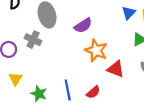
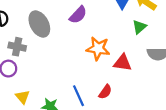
purple semicircle: (83, 25) -> (78, 15), moved
gray cross: (33, 40) -> (17, 47), moved

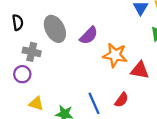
purple semicircle: (78, 15) -> (89, 35), moved
yellow triangle: (22, 97) -> (36, 104), turned -32

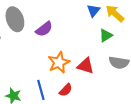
orange star: (115, 55) -> (59, 62), moved, turned 30

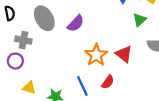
red triangle: (85, 66) -> (124, 54), turned 30

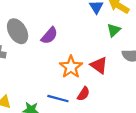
blue line: (82, 86) -> (58, 99), turned -48

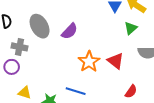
red semicircle: (83, 94) -> (131, 91), moved

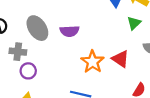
purple semicircle: (70, 31) -> (70, 31), turned 48
purple circle: (12, 67) -> (28, 71), moved

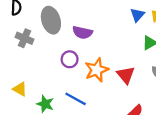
purple circle: (28, 71) -> (70, 59), moved

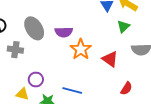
purple circle: (70, 59) -> (36, 80), moved
orange star: (97, 70) -> (81, 49), moved

